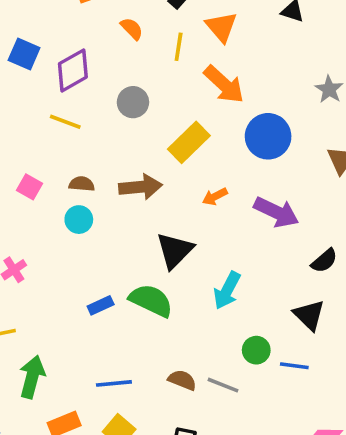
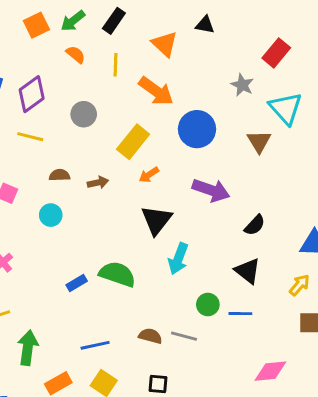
orange triangle: (221, 27) -> (165, 44), moved
brown semicircle: (82, 184) -> (60, 175), moved
brown arrow: (140, 187) -> (98, 183), size x0.6
orange arrow: (215, 196) -> (149, 175), moved
black triangle: (175, 251) -> (156, 220), moved

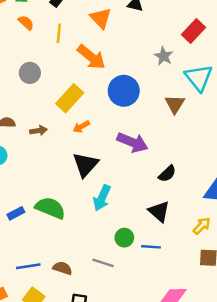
brown semicircle: (150, 336) -> (62, 268), moved

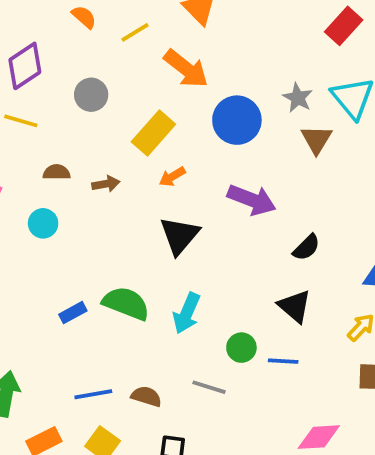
yellow line: (59, 33) -> (135, 32), turned 54
gray star: (164, 56) -> (298, 98), moved
cyan arrow: (102, 198) -> (187, 313), moved

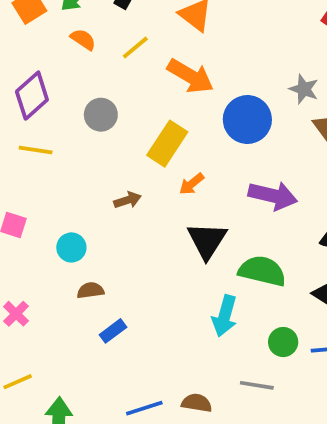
brown semicircle: (57, 172) -> (90, 290), moved
green semicircle: (126, 303) -> (262, 271), moved

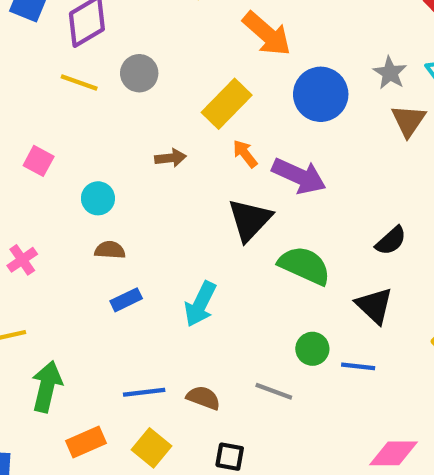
gray circle: (101, 115) -> (139, 73), moved
orange arrow: (192, 184) -> (245, 154), turned 80
purple arrow: (273, 196) -> (299, 176), moved
cyan arrow: (225, 316) -> (200, 304), moved

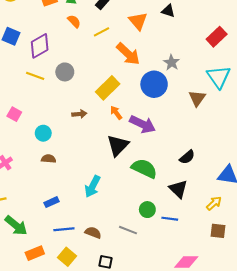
gray star: (390, 73) -> (172, 63), moved
blue rectangle: (126, 300) -> (51, 202), moved
green arrow: (47, 387) -> (16, 225), turned 115

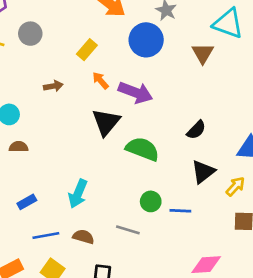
cyan triangle: (219, 77) -> (228, 23), turned -30
yellow rectangle: (108, 88) -> (87, 50), size x0.7
cyan arrow: (93, 186) -> (78, 194), moved
black triangle: (178, 189) -> (203, 172), moved, turned 42

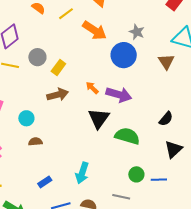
yellow rectangle: (87, 50) -> (58, 67), moved
brown arrow: (53, 86) -> (58, 95), size x1.5

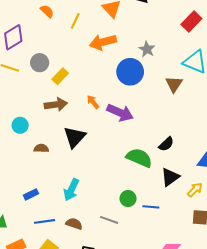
yellow line: (66, 14) -> (75, 21), turned -35
orange arrow: (94, 30) -> (103, 42), turned 125
black triangle: (99, 118) -> (75, 137), moved
green semicircle: (127, 136) -> (139, 158), moved
brown semicircle: (35, 142) -> (41, 148), moved

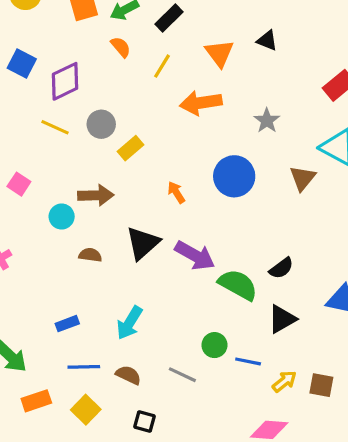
blue circle: (130, 72) -> (234, 176), moved
brown arrow: (56, 105) -> (96, 195), moved
purple arrow: (120, 113) -> (195, 256), moved
yellow arrow: (195, 190) -> (284, 381), moved

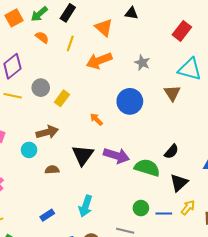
yellow arrow: (284, 381) -> (188, 208), moved

